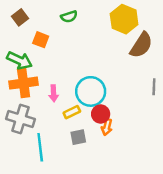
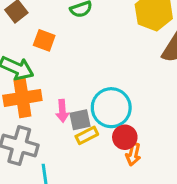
gray square: (78, 137) -> (80, 120), moved

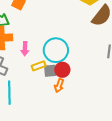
gray square: (80, 120) -> (50, 71), moved
orange arrow: (133, 154) -> (59, 86), moved

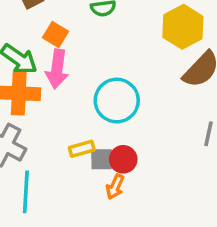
pink arrow: (25, 49) -> (57, 69), moved, size x1.5
cyan circle: (56, 50) -> (117, 101), moved

